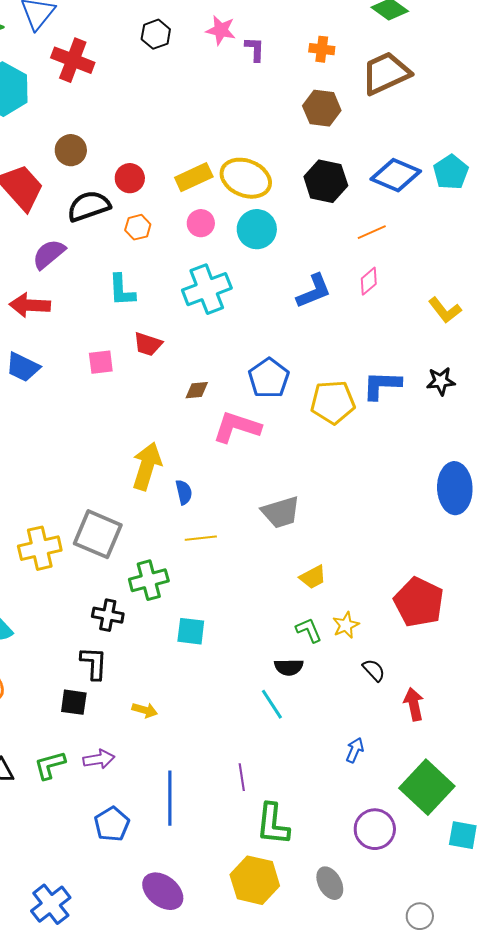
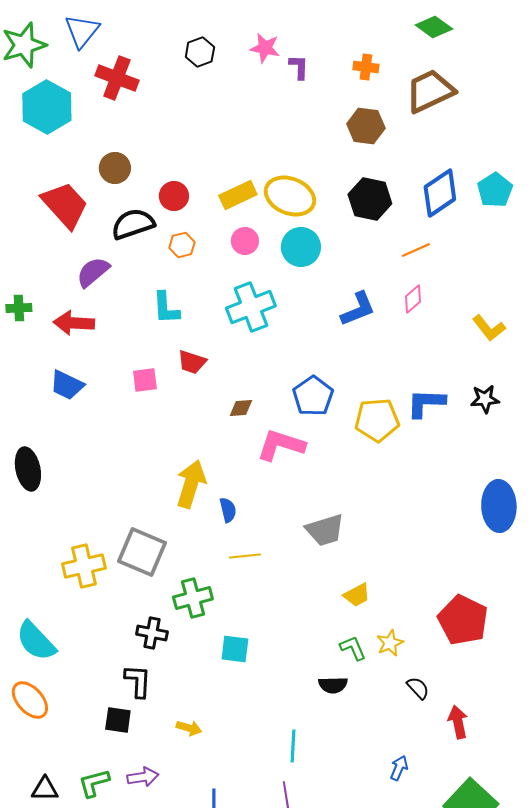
blue diamond: (396, 175) -> (440, 193), turned -57
cyan line: (272, 704) -> (293, 746), moved, turned 36

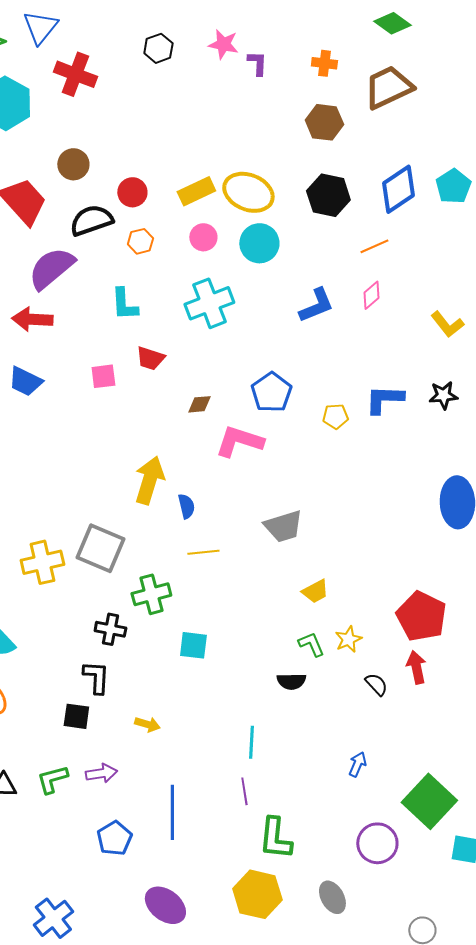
purple semicircle: (93, 272) -> (51, 268), size x1.4
yellow pentagon: (377, 420) -> (335, 416), size x0.6
red arrow: (458, 722) -> (416, 667), moved

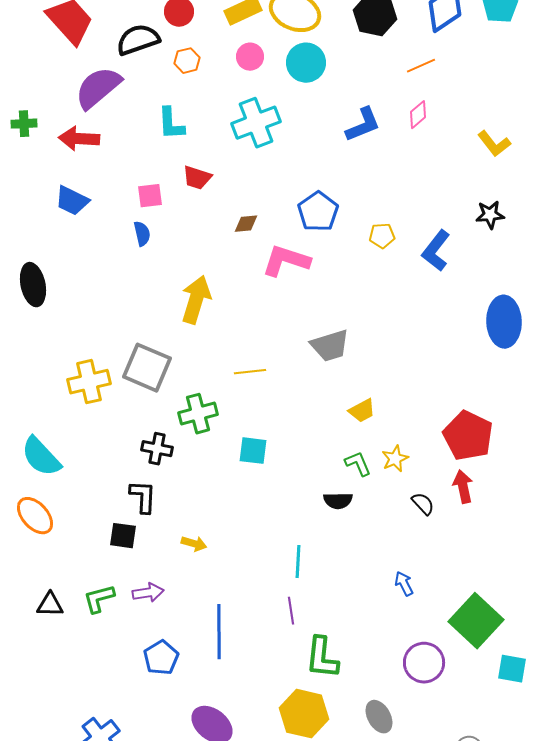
blue L-shape: (384, 399) -> (436, 251), moved, turned -54
blue semicircle: (186, 506) -> (142, 234), moved
cyan square: (193, 645) -> (253, 451), moved
blue arrow: (357, 764) -> (404, 584), turned -50

